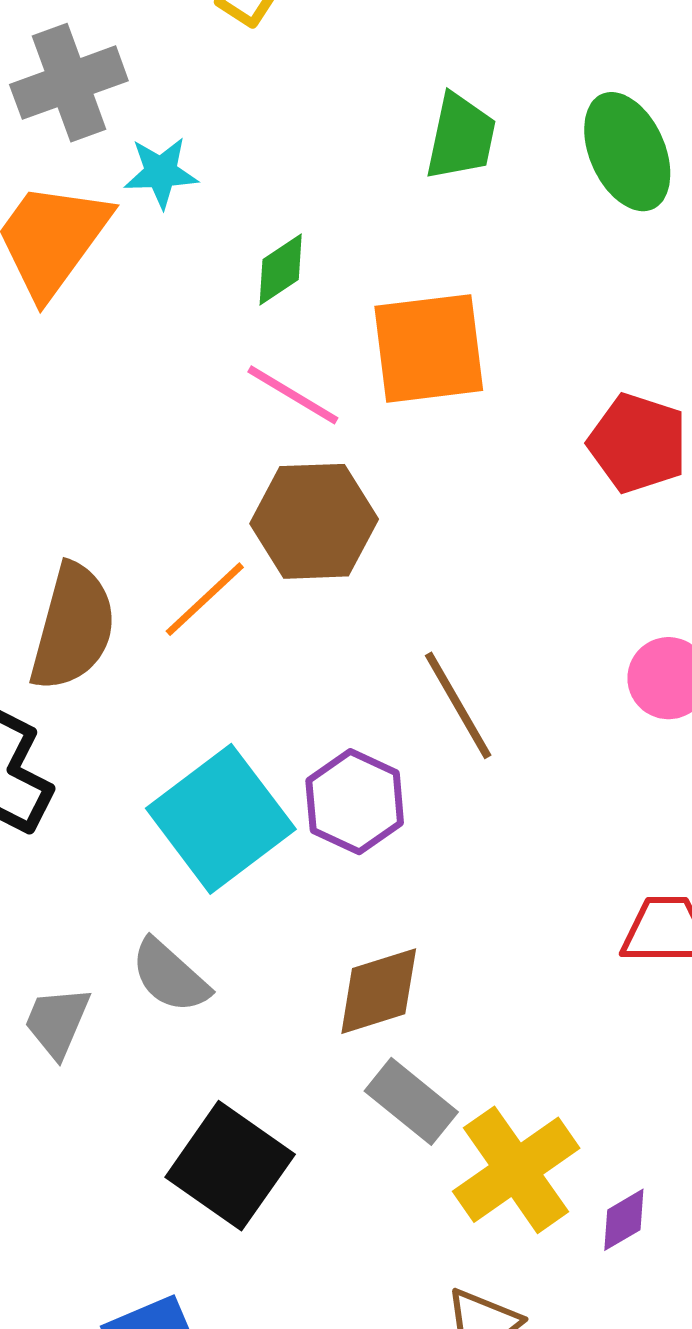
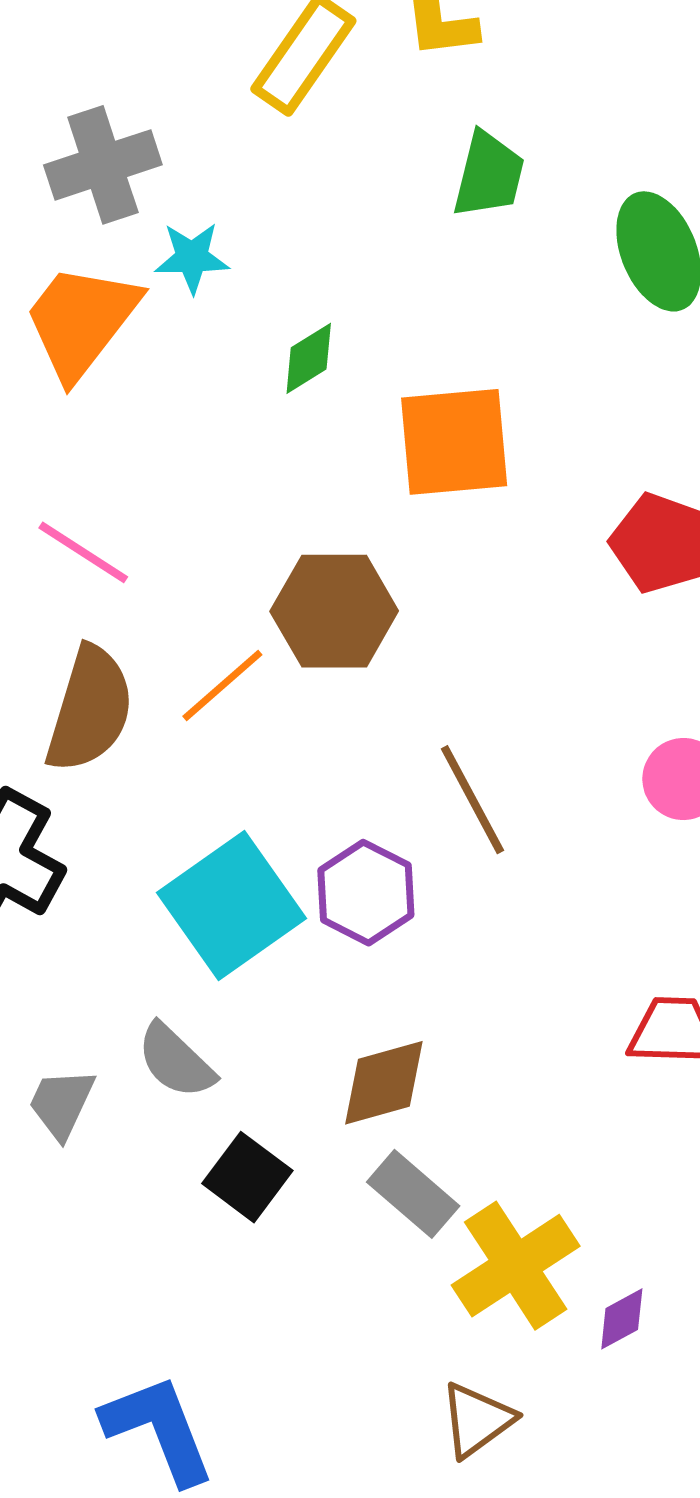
green trapezoid: (461, 137) -> (489, 175), moved
pink line: (293, 395) -> (83, 552), moved
black square: (230, 1166) -> (247, 1177), moved, size x0.7

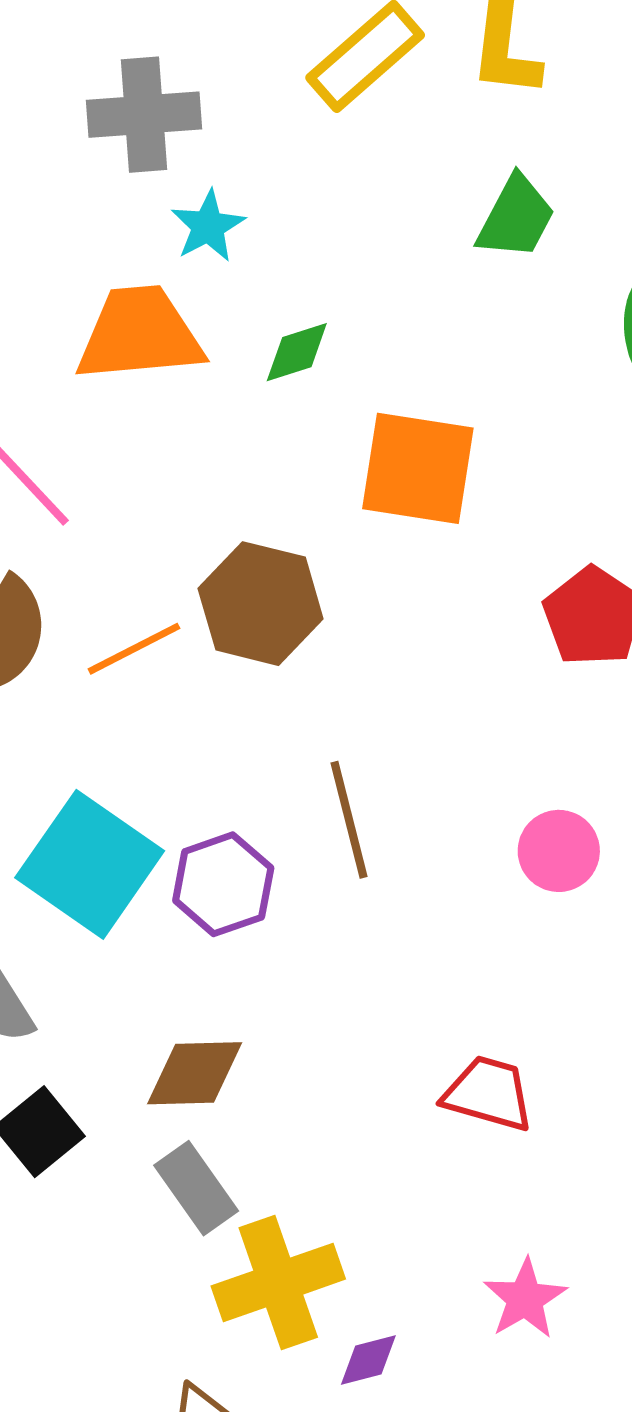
cyan star: (192, 258) -> (208, 226), turned 30
orange trapezoid: (81, 321) -> (140, 334), moved, turned 33
cyan square: (232, 905) -> (90, 864), turned -34

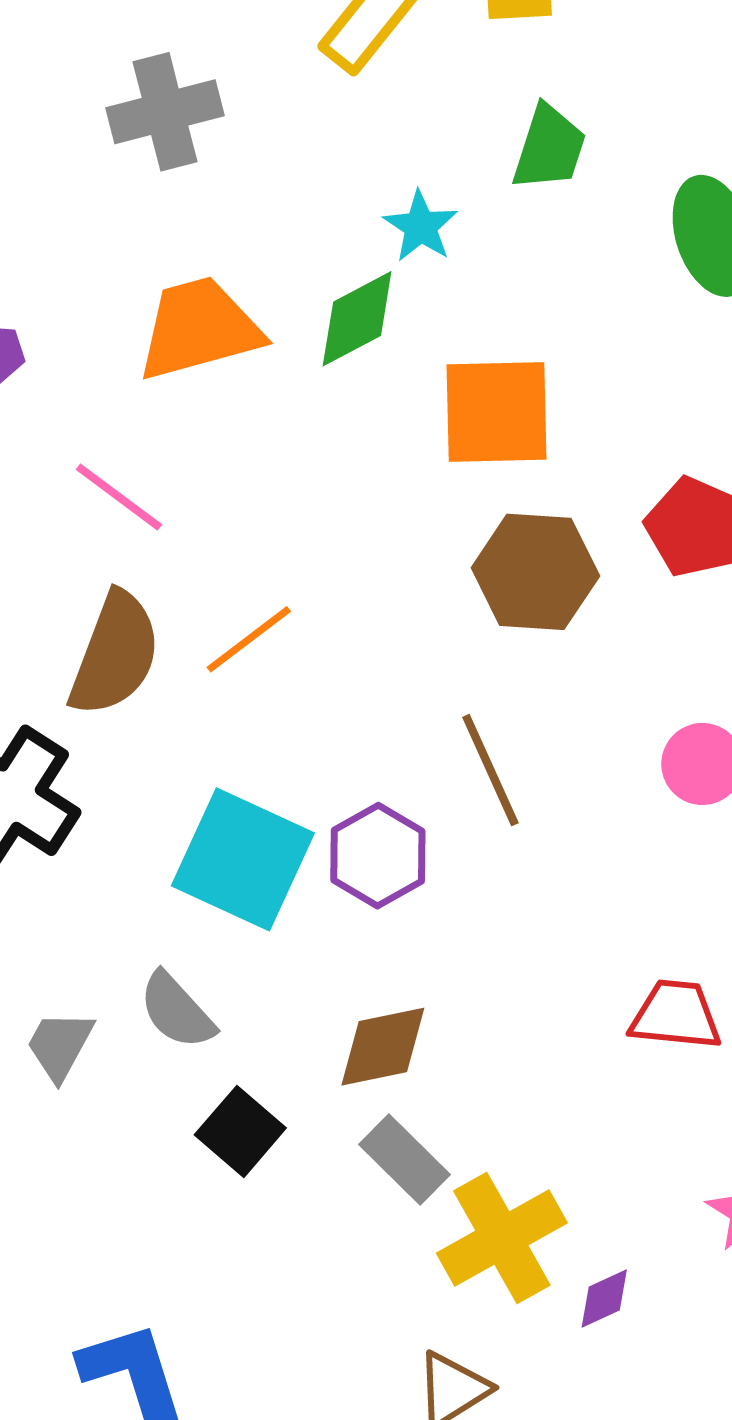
cyan star: (208, 226) -> (421, 226), moved
green diamond: (297, 352) -> (357, 319), size x1.4
brown hexagon: (261, 604) -> (535, 572), moved

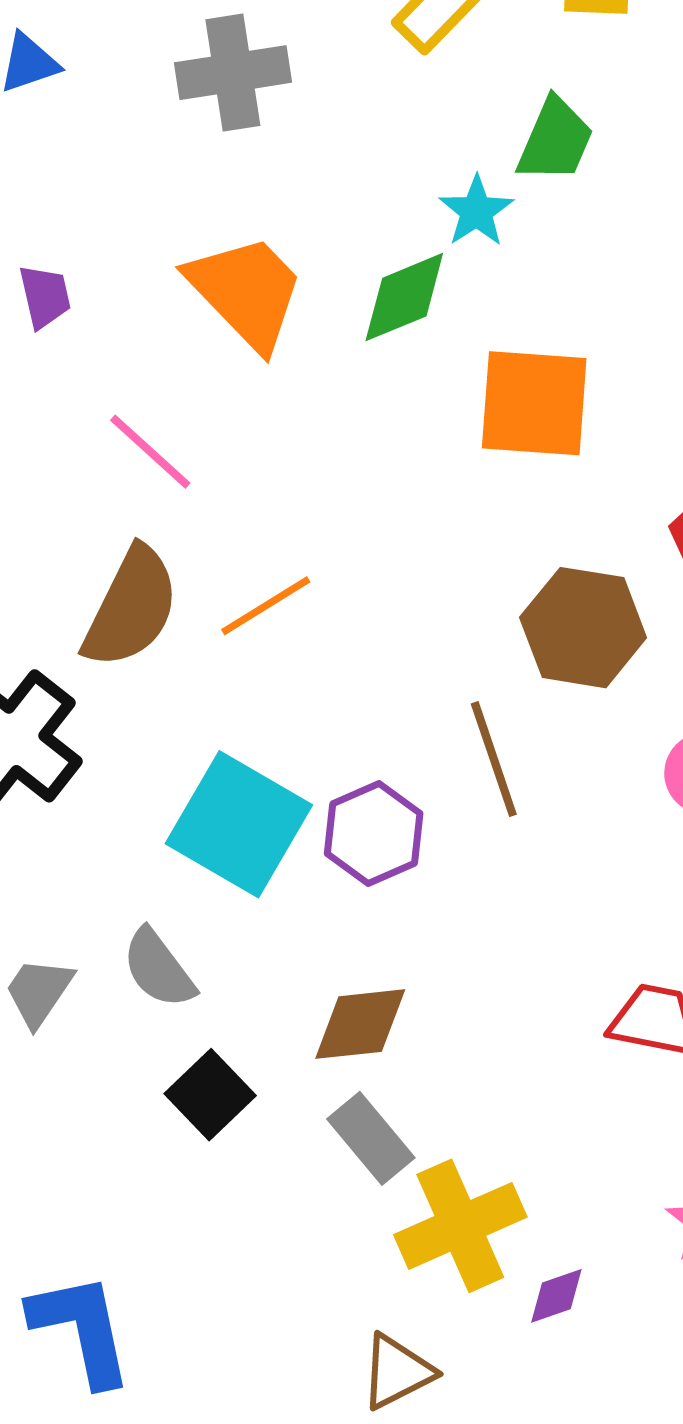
green trapezoid: (549, 148) -> (555, 140), moved
orange trapezoid: (199, 329) -> (246, 292), turned 56
brown hexagon: (535, 572) -> (583, 628), moved

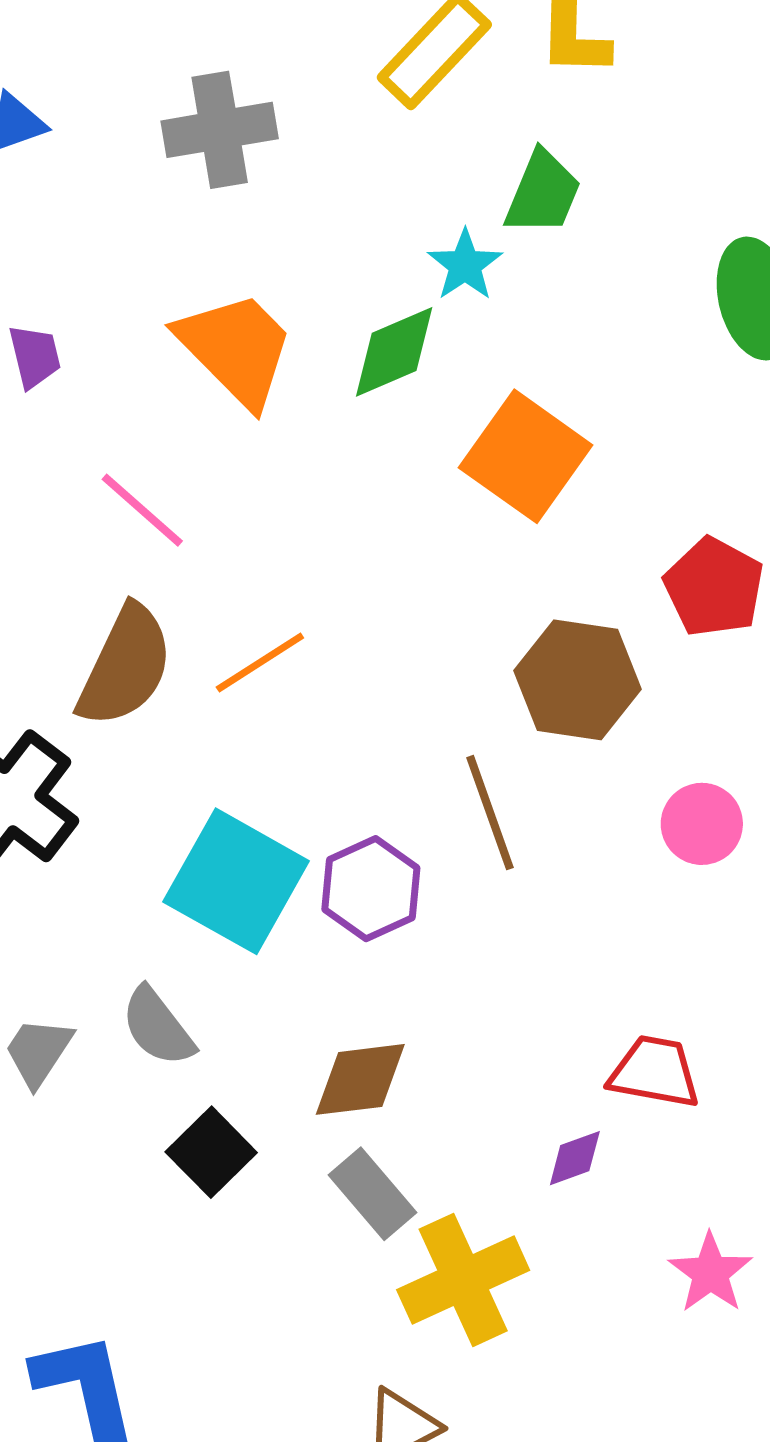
orange square: (534, 403) -> (526, 456), turned 32
purple diamond: (556, 1296) -> (575, 1158), moved

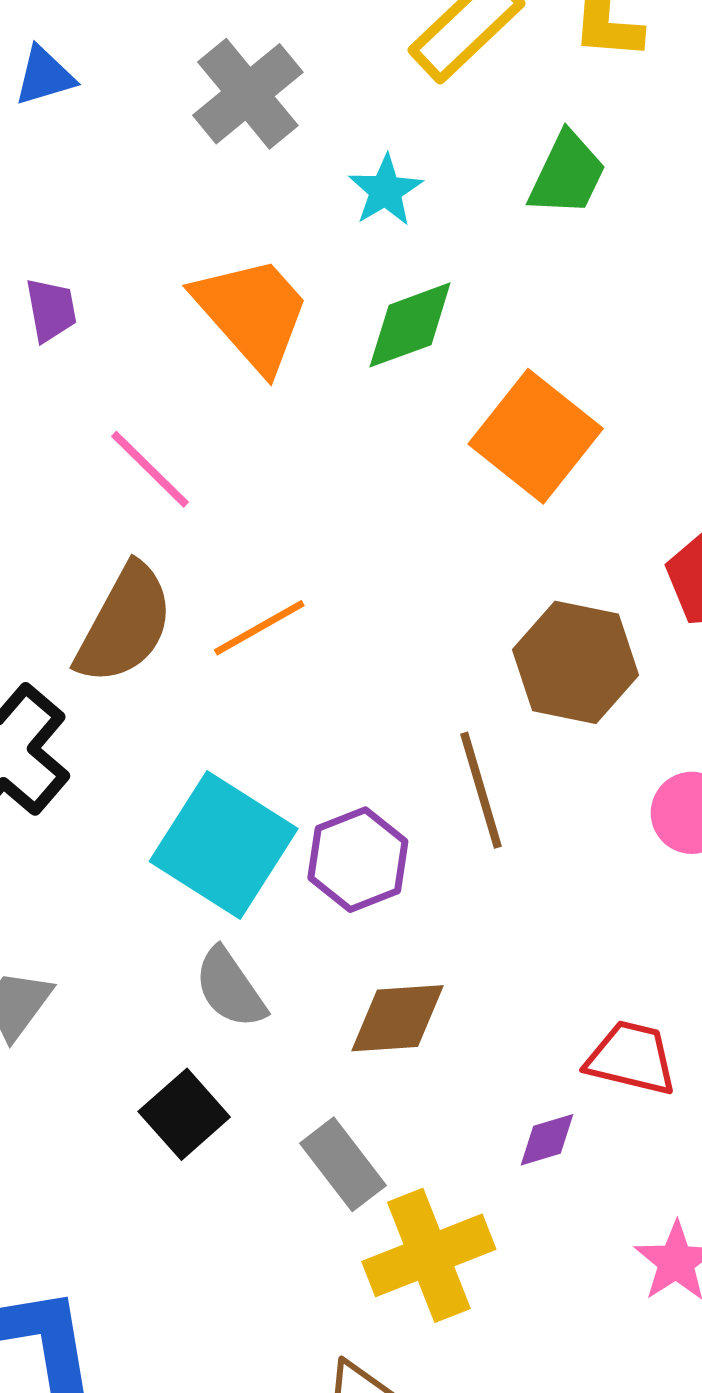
gray cross: (220, 130) -> (248, 94), turned -33
cyan star: (465, 265) -> (385, 191), moved
gray semicircle: (158, 1027) -> (230, 988), moved
brown diamond: (360, 1079) -> (397, 1018), moved

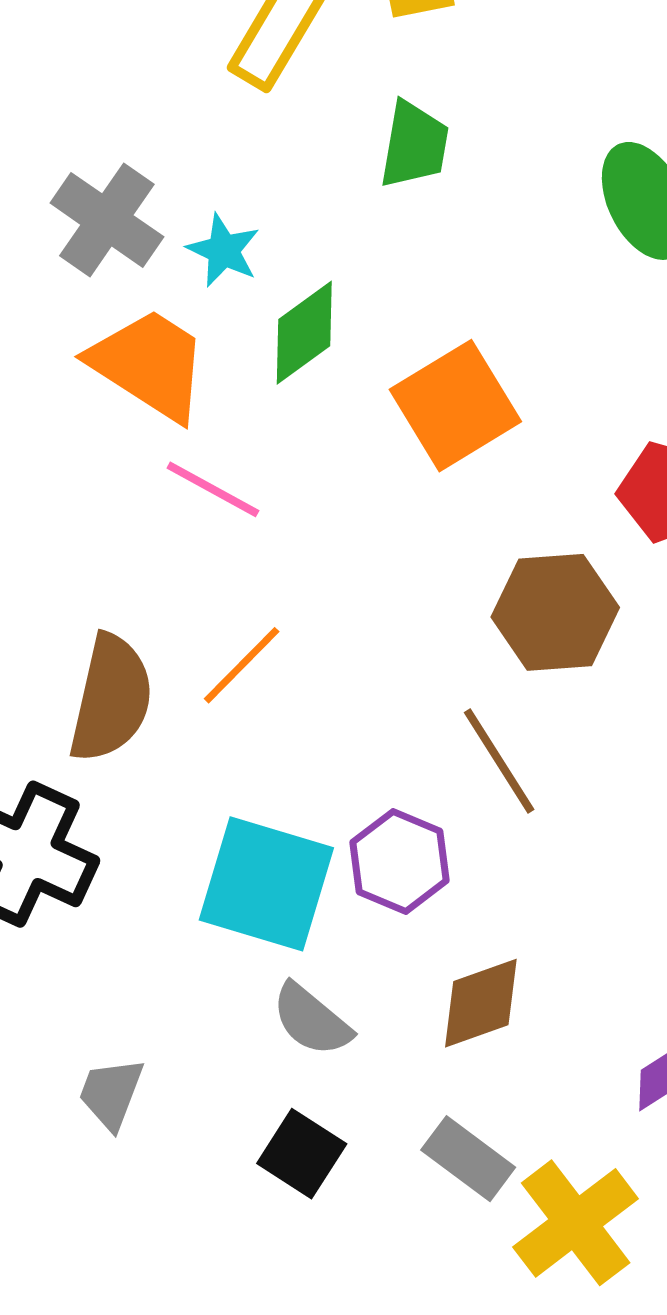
gray cross: (248, 94) -> (107, 220), moved
cyan star: (385, 191) -> (224, 250), moved
orange square: (536, 436) -> (455, 406), turned 36
pink line: (150, 469) -> (213, 489), moved

